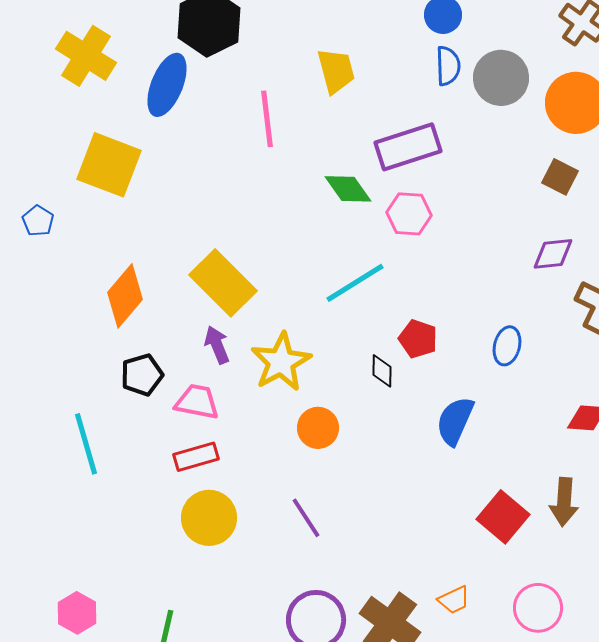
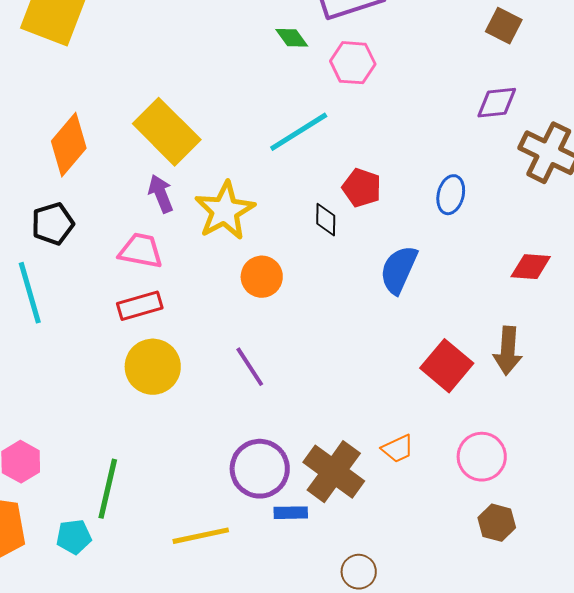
green diamond: (348, 189) -> (292, 38), size x0.7
black pentagon: (142, 375) -> (53, 224), moved

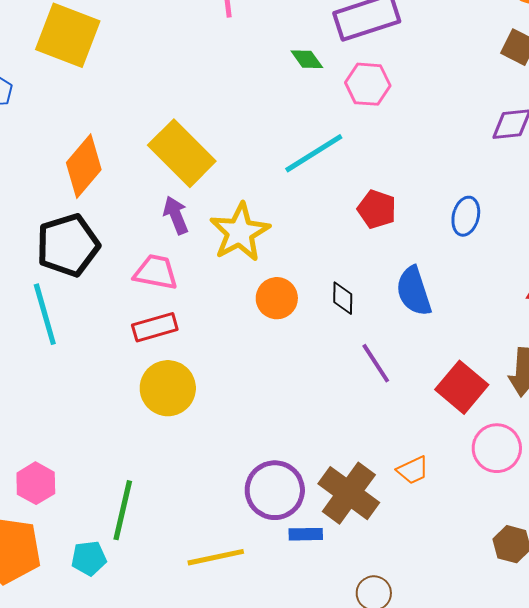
black diamond: (326, 220) -> (343, 298), moved
black pentagon: (53, 224) -> (68, 245), size x1.5
blue semicircle: (399, 270) -> (414, 291), turned -42
purple line: (250, 367) -> (376, 363), moved
pink circle: (482, 457) -> (497, 448), moved

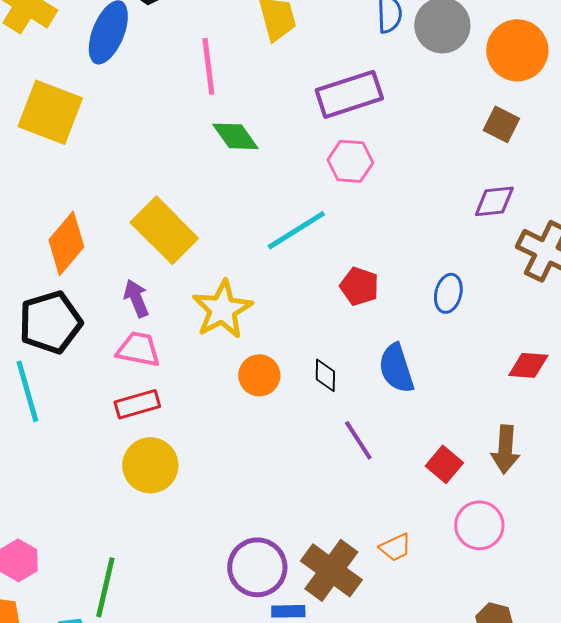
green diamond: (307, 59) -> (235, 136), moved, size x1.4
purple arrow: (176, 215) -> (136, 298), moved
red square: (462, 387) -> (444, 464), size x0.7

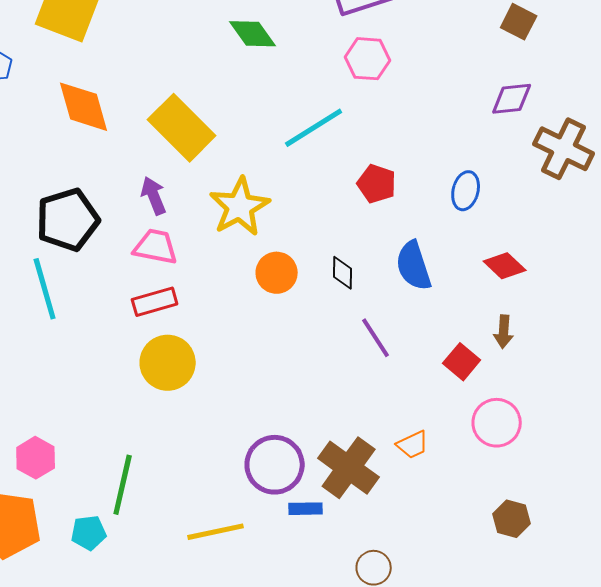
orange diamond: (66, 243) -> (84, 107), moved, turned -56
red diamond: (528, 365) -> (505, 266), moved, turned 39
brown arrow: (505, 449) -> (504, 332), moved, size x0.7

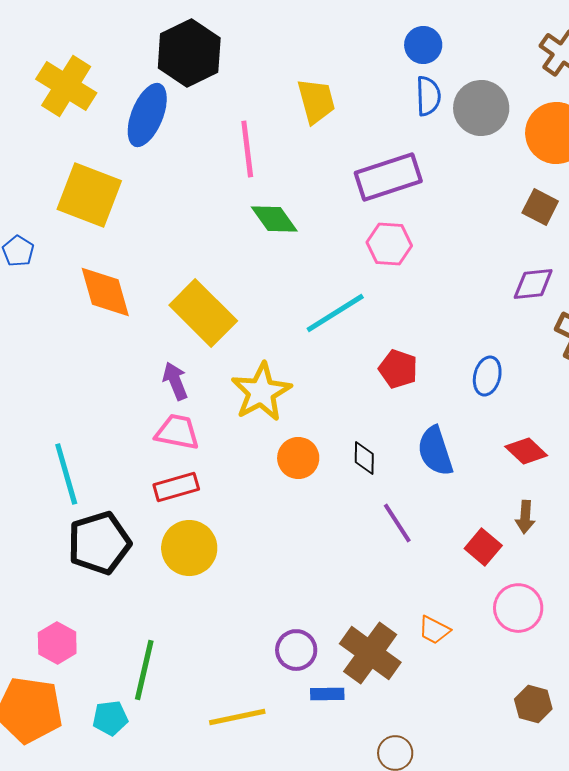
black pentagon: (68, 220) -> (99, 543), moved
orange trapezoid: (413, 445) -> (434, 630), turned 52
purple circle: (275, 465) -> (296, 650), size x0.7

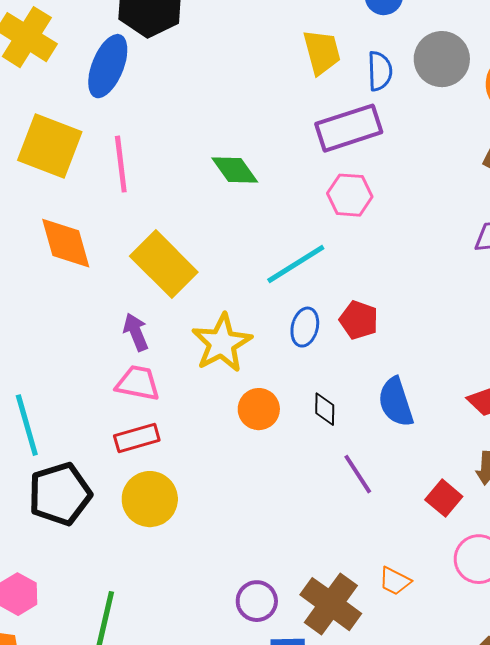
blue semicircle: (428, 96) -> (380, 71), moved
yellow trapezoid: (316, 101) -> (322, 52), moved
pink line: (247, 149) -> (121, 164), moved
blue ellipse: (487, 376) -> (305, 327), moved

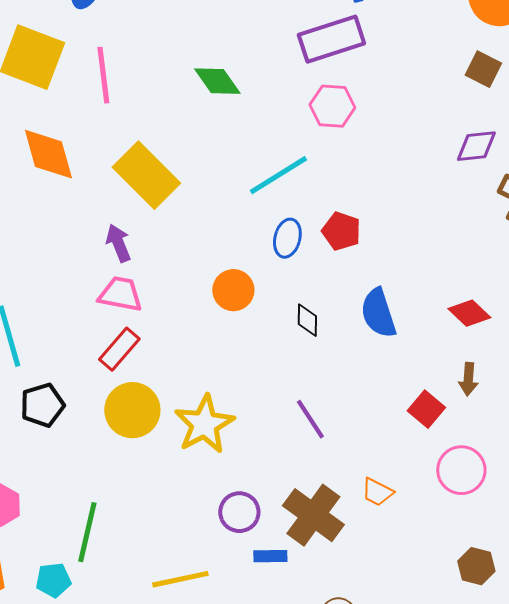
yellow star: (222, 343) -> (204, 424), moved
orange circle: (259, 409) -> (233, 290), moved
red rectangle: (137, 438) -> (119, 349), turned -33
purple line: (358, 474) -> (310, 419), moved
black pentagon: (60, 494) -> (42, 405), size x0.7

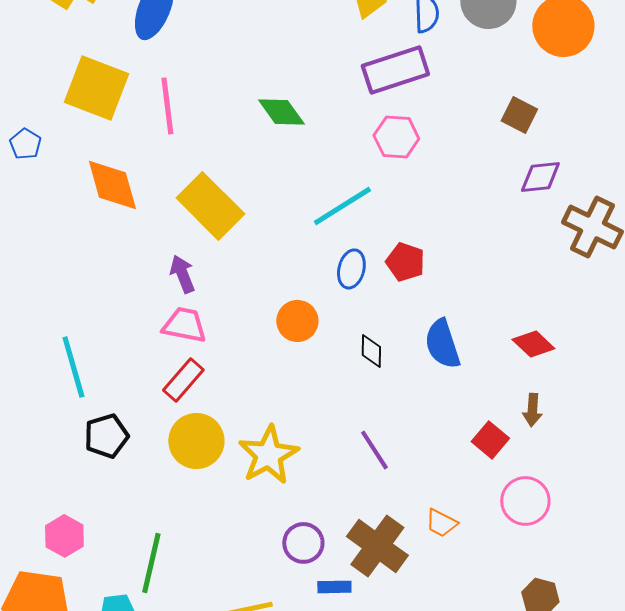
brown square: (483, 69) -> (519, 115), moved

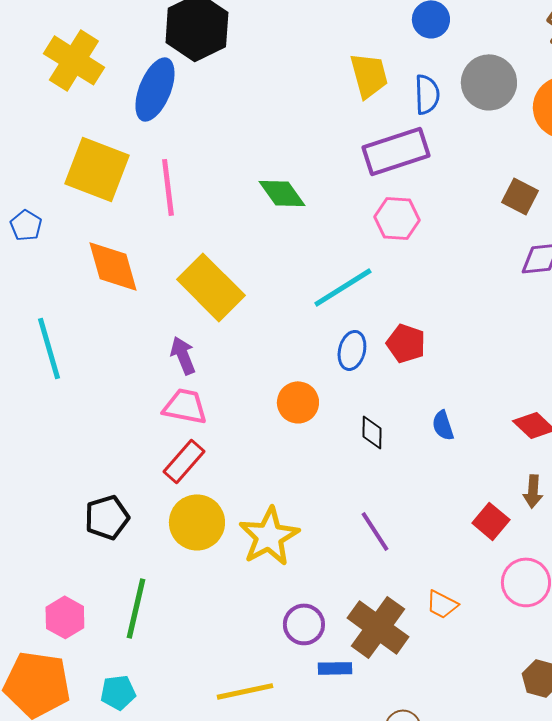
blue semicircle: (442, 344) -> (443, 425), size x0.6
cyan line: (73, 367) -> (49, 348), moved
green line: (151, 563) -> (136, 608), moved

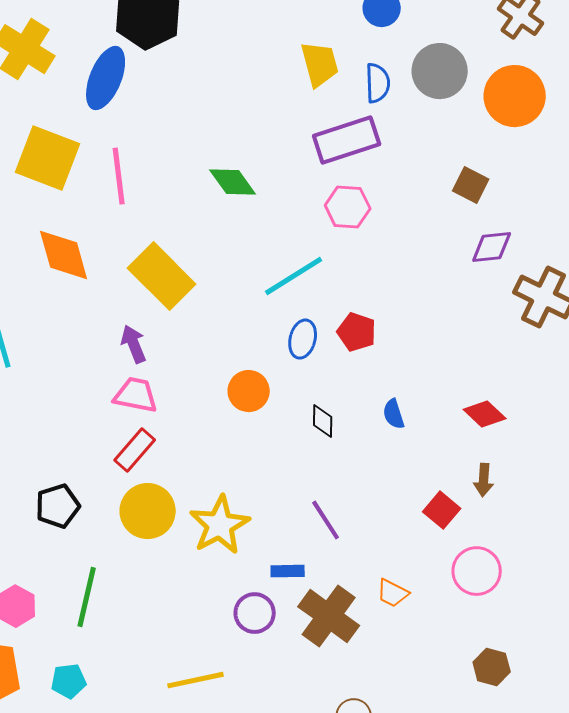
blue rectangle: (335, 668) -> (288, 571), moved

